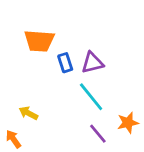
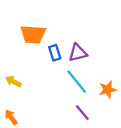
yellow arrow: (28, 113) -> (13, 82), moved
orange star: (128, 123) -> (108, 90), moved

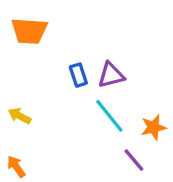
orange trapezoid: (33, 34) -> (29, 31), moved
purple line: (82, 113) -> (134, 160), moved

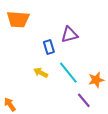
purple triangle: (111, 75) -> (69, 35), moved
yellow arrow: (20, 116) -> (41, 73), moved

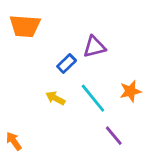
blue rectangle: (49, 47) -> (67, 63), turned 64
orange star: (96, 80) -> (130, 91), moved

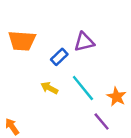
orange trapezoid: (25, 26) -> (22, 41), moved
orange star: (130, 91) -> (117, 97), moved, turned -30

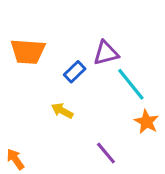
cyan line: (83, 88) -> (131, 84), moved
purple line: (102, 122) -> (106, 153), moved

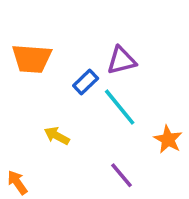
cyan line: (131, 84) -> (120, 107), moved
yellow arrow: (62, 111) -> (57, 136), moved

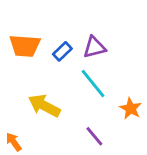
blue rectangle: (86, 82) -> (62, 51), moved
yellow arrow: (57, 136) -> (44, 106), size x1.6

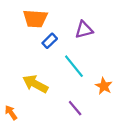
orange trapezoid: (25, 46) -> (35, 19), moved
purple triangle: (94, 47) -> (84, 30), moved

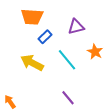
yellow arrow: (35, 84) -> (32, 63), moved
orange star: (104, 86) -> (95, 52), moved

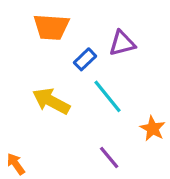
blue rectangle: (45, 37) -> (85, 59), moved
orange star: (95, 52) -> (153, 129), moved

